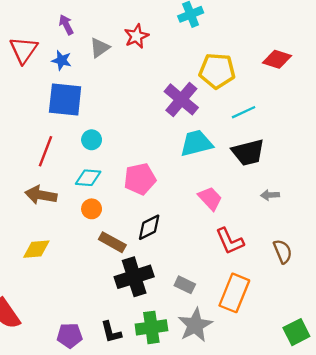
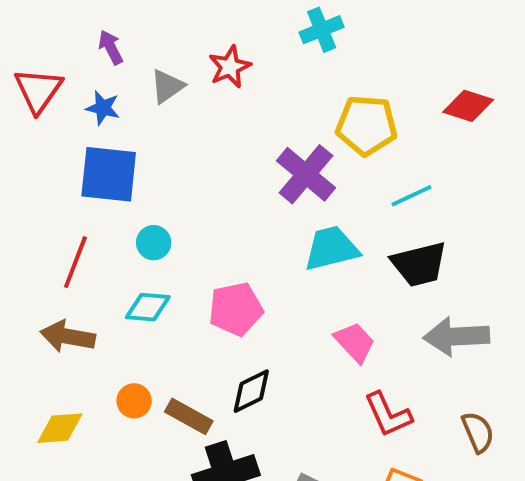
gray arrow: (270, 195) -> (456, 336), size x2.0
orange circle: (92, 209) -> (134, 401), moved

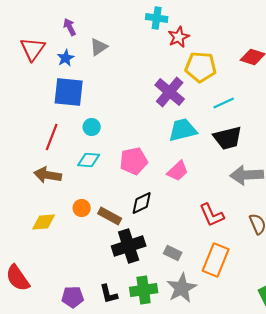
cyan cross: (322, 30) -> (157, 18), moved, turned 30
red star: (230, 67) -> (179, 37), moved
blue star: (103, 108) -> (66, 58), turned 30
pink trapezoid: (355, 342) -> (178, 171), moved, turned 90

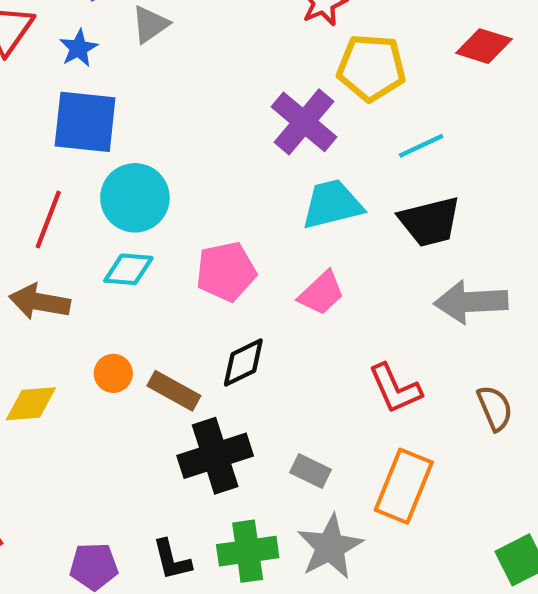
cyan circle: (92, 127) -> (135, 198), size x1.8

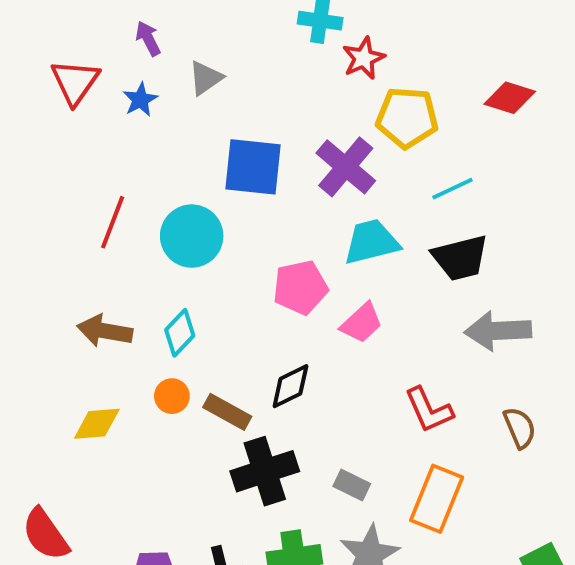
blue square: (85, 122) -> (253, 167), moved
red line: (48, 219) -> (113, 222), moved
cyan diamond: (128, 269) -> (180, 333), moved, turned -51
pink pentagon: (226, 271) -> (300, 287), moved

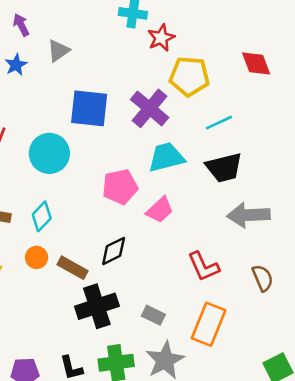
red diamond: (510, 98) -> (256, 63), turned 52

